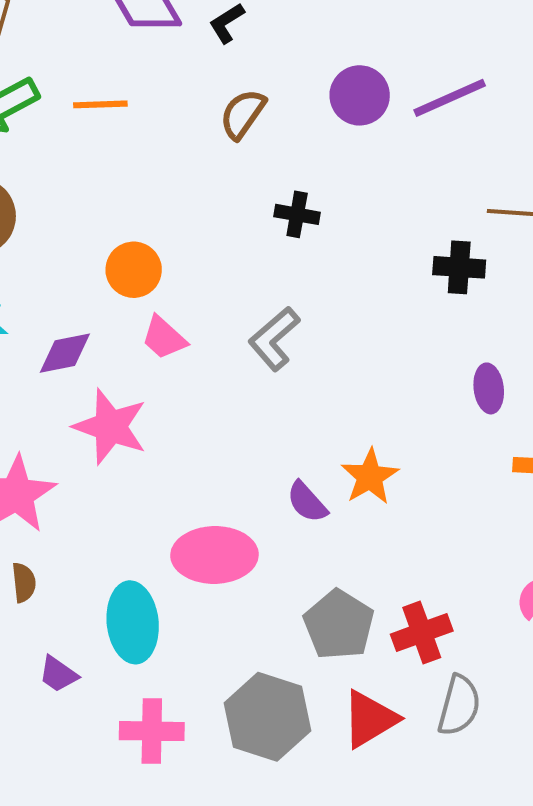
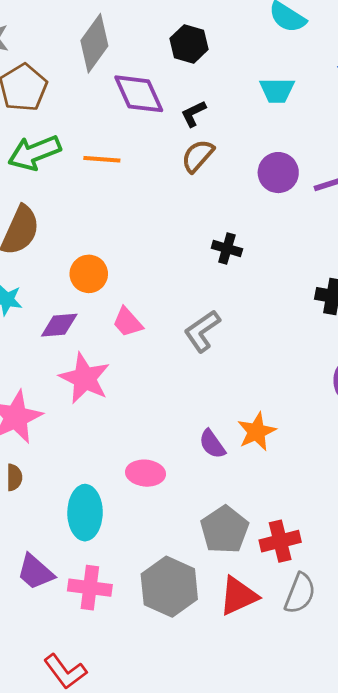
brown semicircle: (243, 114) -> (198, 156), moved
orange circle: (134, 270) -> (89, 274), moved
pink ellipse: (214, 555) -> (146, 473), size x0.7
purple trapezoid: (58, 674) -> (35, 572), moved, size x1.4

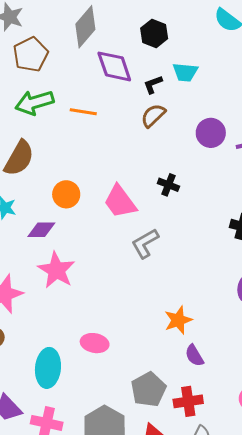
cyan trapezoid: (277, 90) -> (185, 72), moved
pink trapezoid: (128, 322) -> (120, 202), moved, size x1.5
purple semicircle: (212, 444) -> (194, 356), moved

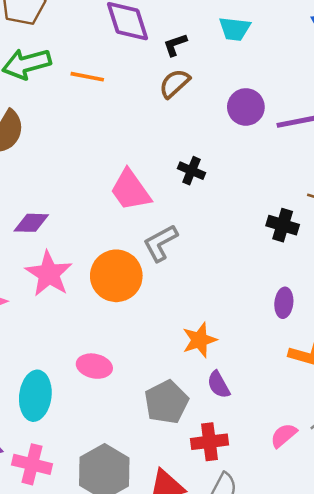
cyan trapezoid: (185, 72) -> (235, 29), moved
orange circle: (66, 194) -> (116, 276), moved, size x1.5
gray pentagon: (148, 389) -> (166, 402), moved

